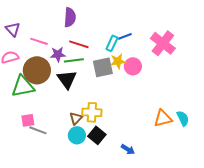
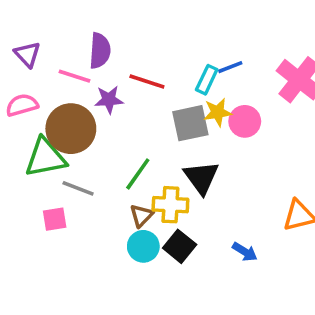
purple semicircle: (70, 17) -> (100, 51), moved
green line: (74, 60) -> (138, 174), moved, turned -48
black triangle: (67, 79) -> (201, 178), moved
gray line: (38, 130) -> (78, 188), moved
blue arrow: (128, 149) -> (245, 252), moved

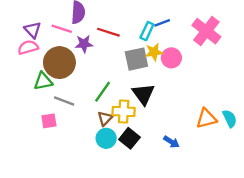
purple triangle: (27, 54) -> (33, 30), moved
green triangle: (45, 158) -> (43, 81), size x0.7

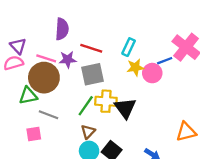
blue line: (162, 23) -> (165, 61), moved
pink line: (62, 29) -> (46, 58), moved
gray square: (136, 59) -> (92, 74), moved
yellow cross: (124, 112) -> (106, 101), moved

